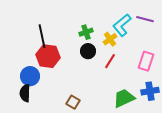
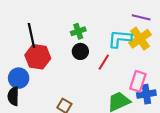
cyan L-shape: (122, 25) -> (120, 39), moved, turned 45
yellow cross: (110, 39) -> (140, 39), moved, size x1.5
pink rectangle: (146, 61) -> (138, 81), moved

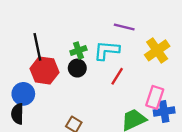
purple line: (141, 17) -> (124, 27), moved
green cross: (78, 31) -> (78, 50), moved
cyan L-shape: (120, 39) -> (107, 50), moved
black circle: (80, 51) -> (77, 68), moved

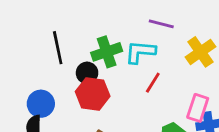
green cross: (78, 50) -> (107, 52), size x1.5
black circle: (77, 68) -> (87, 73), moved
red hexagon: (44, 70) -> (93, 94), moved

